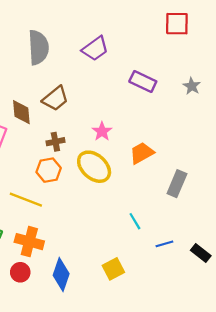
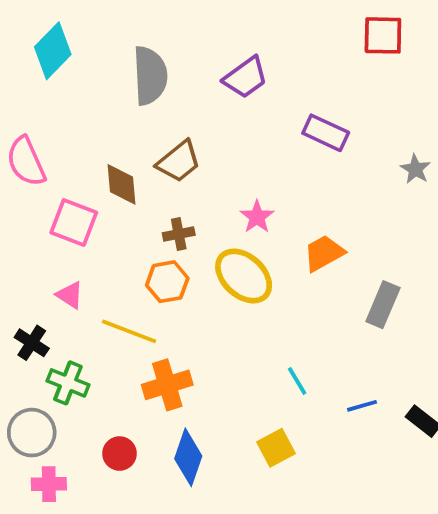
gray star: (192, 86) -> (415, 169), moved
cyan line: (135, 221) -> (297, 381), moved
orange cross: (29, 242) -> (167, 385), moved, turned -32

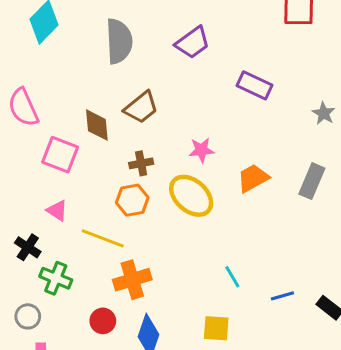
pink star: (257, 217) -> (201, 150), turned 30
gray rectangle: (383, 305) -> (312, 181), moved
gray circle: (32, 433) -> (28, 316), size x0.7
yellow square: (276, 448) -> (216, 328), turned 32
red circle: (120, 454) -> (103, 321), moved

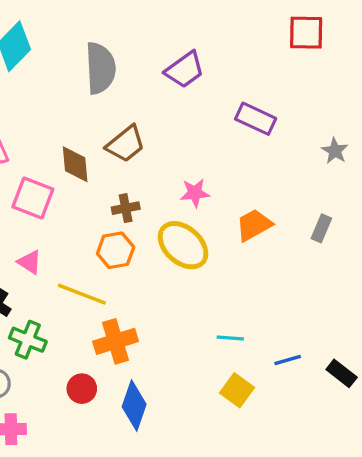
gray rectangle: (312, 181) -> (321, 228), size x0.7
cyan line: (232, 277) -> (230, 338), turned -55
yellow square: (216, 328) -> (237, 390), moved, turned 32

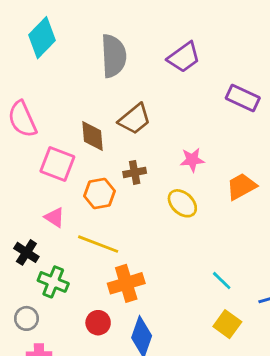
yellow ellipse: (183, 245) -> (182, 203), size x0.7
orange hexagon: (116, 250) -> (100, 193), moved
cyan line: (230, 338) -> (222, 281), turned 40

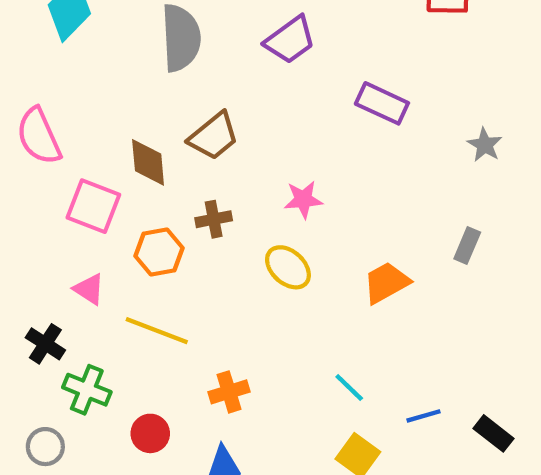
orange trapezoid: (241, 186) -> (386, 283), moved
orange cross: (126, 283) -> (229, 392), moved, size x0.7
red circle: (98, 323) -> (150, 433), moved

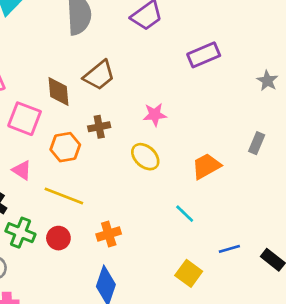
purple rectangle: (382, 103) -> (204, 55), turned -48
cyan line: (349, 388) -> (185, 214), moved
red circle: (150, 433) -> (58, 238), moved

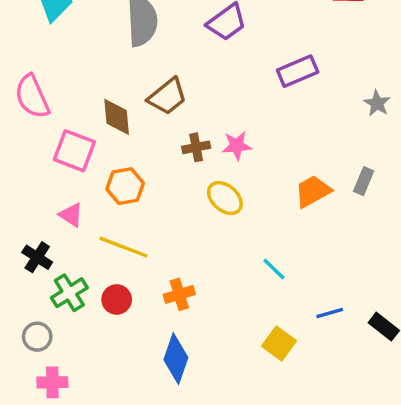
brown cross: (99, 127) -> (196, 147), moved
orange trapezoid: (206, 166) -> (313, 191), moved
green cross: (20, 233) -> (69, 293), turned 36

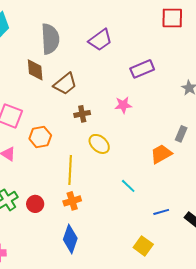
brown diamond: (117, 117) -> (35, 70), moved
pink star: (237, 146) -> (123, 105), moved
orange trapezoid: (313, 191) -> (161, 154), moved
yellow line: (123, 247) -> (70, 170), moved, turned 72
yellow square: (279, 343) -> (143, 246), moved

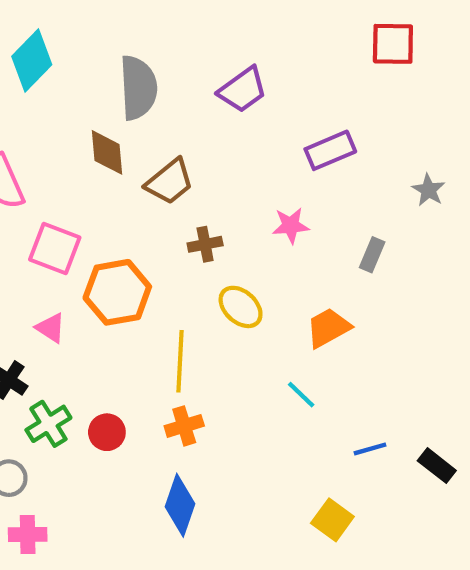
gray rectangle: (181, 134) -> (372, 255), moved
orange hexagon: (40, 137) -> (117, 292), size x1.4
orange trapezoid: (161, 154) -> (328, 328), moved

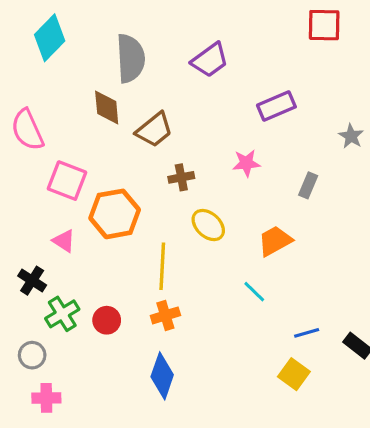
yellow square: (332, 520) -> (294, 374), moved

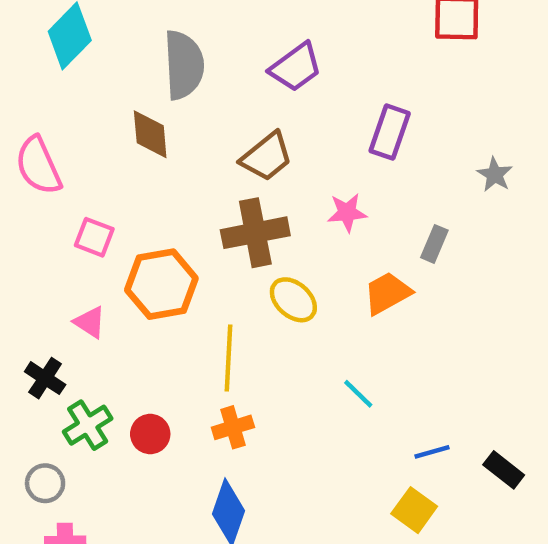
purple rectangle: (276, 106) -> (390, 132), turned -48
brown trapezoid: (154, 130) -> (267, 157), moved
brown cross: (181, 177) -> (255, 233), size x1.8
pink square: (67, 181) -> (94, 237), size x0.7
orange trapezoid: (275, 241) -> (387, 293), moved

